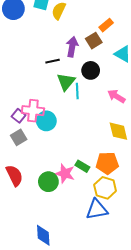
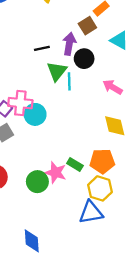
purple arrow: (72, 47) -> (69, 44), moved

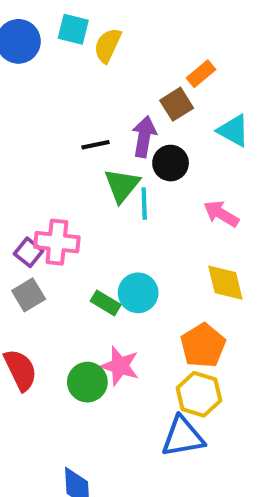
cyan circle: (35, 114) -> (138, 293), moved
orange pentagon: (102, 161) -> (203, 346), turned -30
green rectangle: (75, 165) -> (106, 303), moved

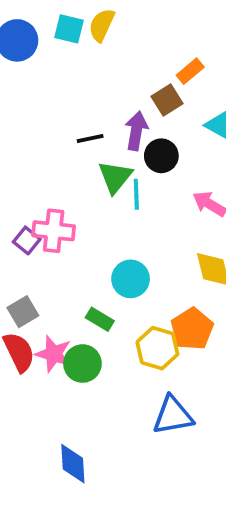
yellow semicircle: (108, 45) -> (102, 25), moved
gray square: (29, 295) -> (23, 312), moved
green rectangle: (106, 303) -> (100, 319), moved
pink star: (120, 366) -> (54, 354), moved
yellow hexagon: (199, 394) -> (157, 348), moved

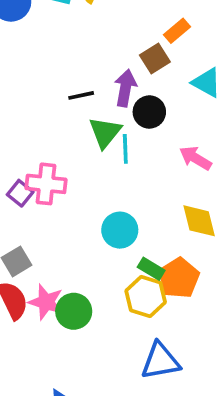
green rectangle: (100, 319) -> (151, 269), moved

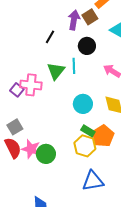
purple arrow: (125, 88) -> (74, 20), moved
black line: (81, 95) -> (50, 37), turned -48
green triangle: (105, 132) -> (56, 71), moved
cyan circle: (120, 230) -> (83, 104), moved

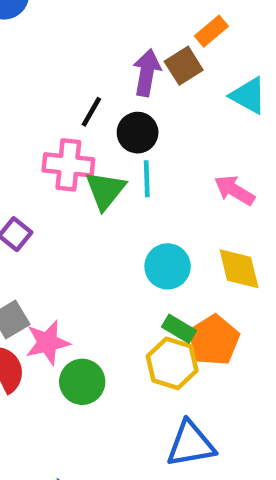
black circle: (87, 46) -> (138, 133), moved
pink cross: (31, 85) -> (68, 165), moved
pink star: (31, 149) -> (48, 343), moved, turned -30

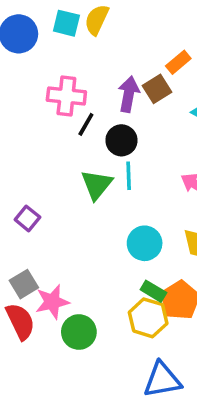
pink cross: (68, 165) -> (66, 96), moved

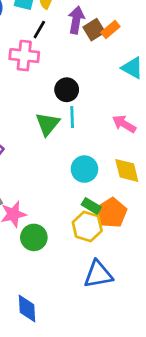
brown square: (157, 89) -> (94, 30), moved
purple arrow: (129, 94) -> (76, 20), moved
black line: (86, 124) -> (39, 30), moved

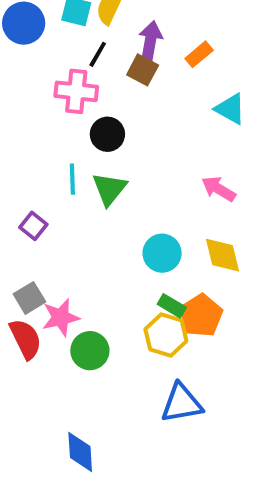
brown square: (94, 30) -> (143, 70), moved, turned -30
black circle: (67, 90) -> (107, 134), moved
cyan line: (72, 117) -> (72, 179), moved

